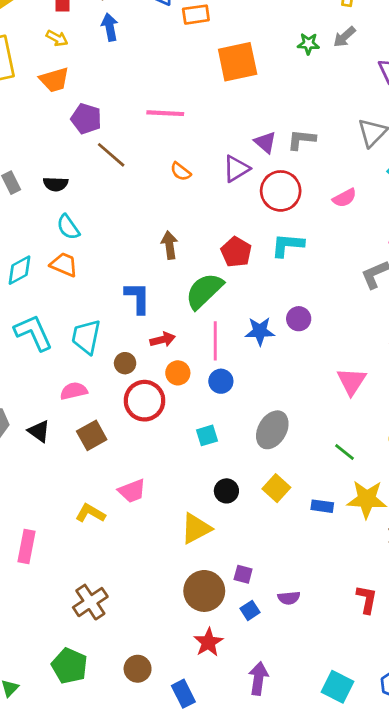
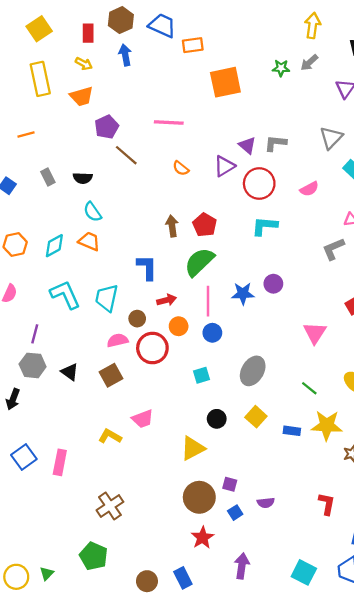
purple pentagon: (86, 119) -> (107, 127), turned 30
red pentagon: (236, 252) -> (205, 225), moved
pink semicircle: (74, 391) -> (118, 340), moved
brown circle: (138, 669) -> (147, 581), moved

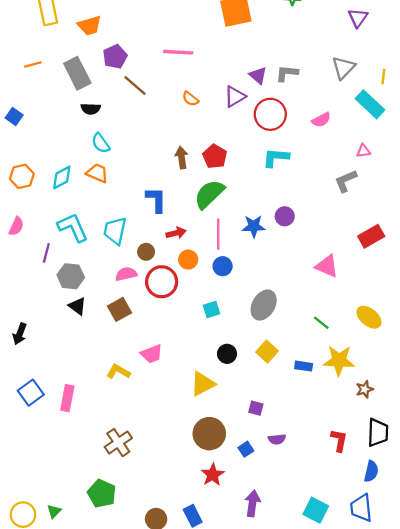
gray rectangle: (48, 177) -> (77, 73), moved, size x1.8
pink triangle: (315, 333) -> (327, 266), turned -40
purple line: (35, 334) -> (46, 253), moved
gray hexagon: (33, 365) -> (71, 276), moved
purple square: (230, 484) -> (256, 408), moved

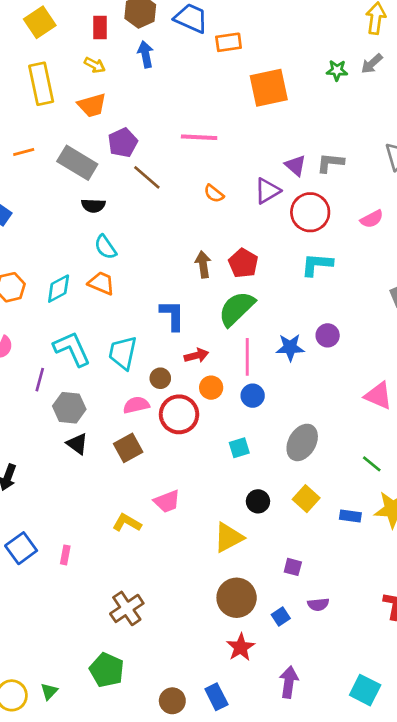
gray rectangle: (77, 73) -> (77, 163), turned -32
pink rectangle: (67, 398) -> (65, 555), size x0.6

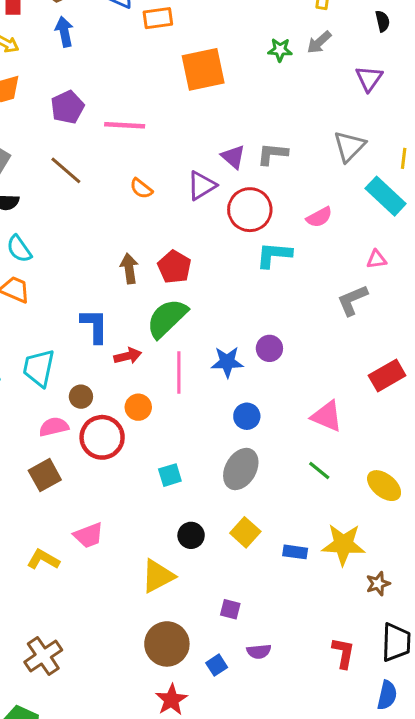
purple pentagon: (123, 143) -> (67, 107), moved
cyan L-shape: (317, 264) -> (274, 255), moved
red arrow: (196, 355) -> (128, 356), moved
blue circle: (253, 396) -> (247, 416), moved
green line: (372, 464) -> (319, 471), moved

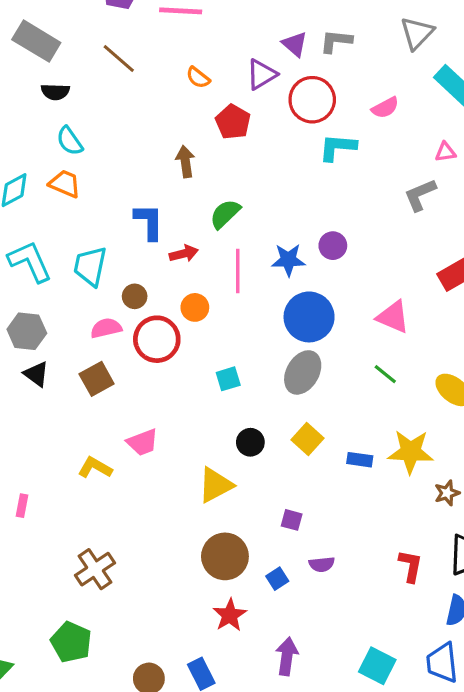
red pentagon: (174, 267) -> (233, 122), moved
green semicircle: (167, 318) -> (225, 214), size x0.7
blue circle: (247, 416) -> (309, 317), size x1.8

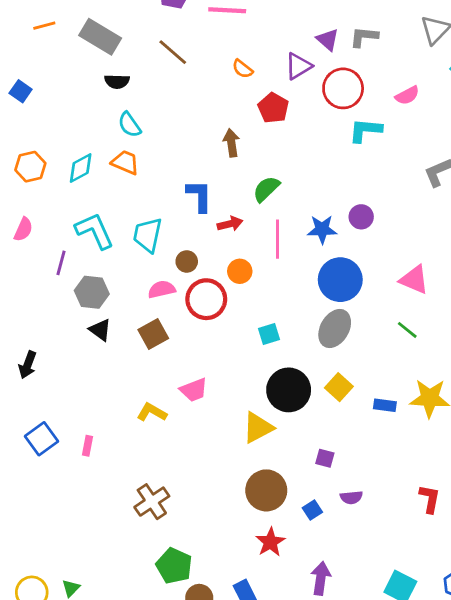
black circle: (250, 442) -> (289, 390), size x1.8
green pentagon: (71, 642) -> (174, 566), moved

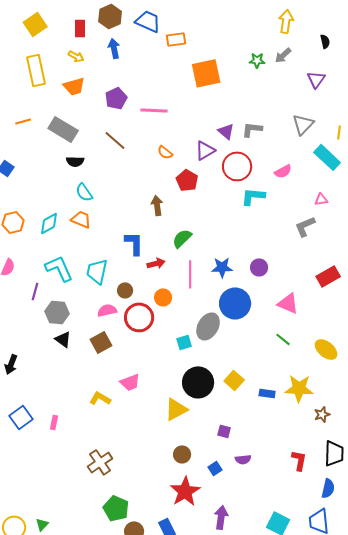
purple circle: (361, 217) -> (259, 267), moved
gray ellipse: (335, 329) -> (208, 326), moved
brown circle: (266, 490) -> (182, 454), size x0.6
red star: (270, 542) -> (185, 491), size x1.4

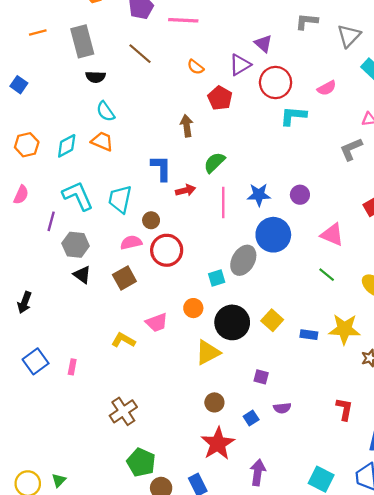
gray rectangle: (63, 129) -> (82, 41), turned 44
gray L-shape: (252, 129) -> (307, 21), moved
orange circle: (163, 297) -> (193, 308), moved

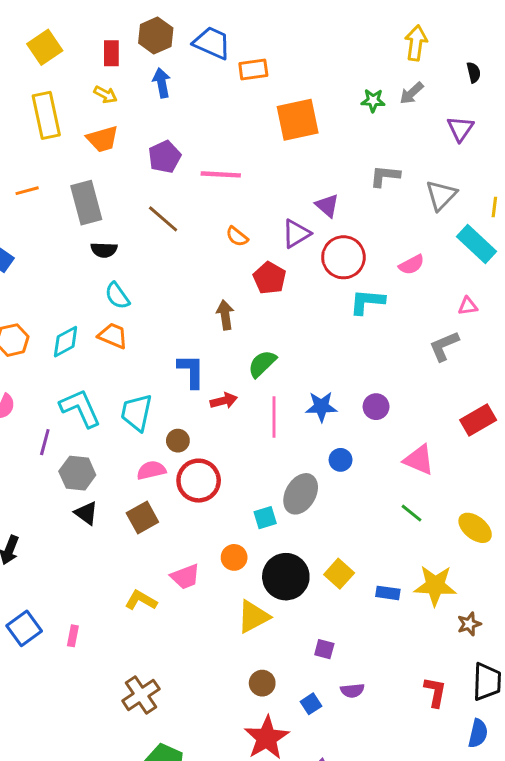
blue circle: (273, 235) -> (341, 460), size x0.5

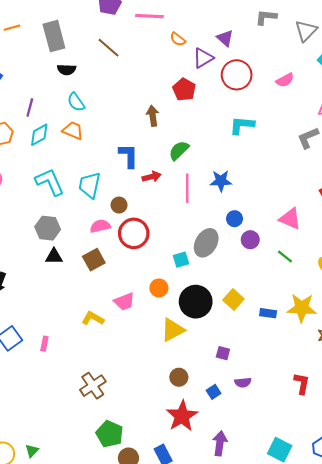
orange semicircle: (237, 237) -> (178, 39), moved
cyan L-shape: (367, 302) -> (242, 125), moved
purple circle: (376, 407) -> (250, 240), moved
purple line: (45, 442) -> (30, 107), moved
black triangle: (86, 513) -> (54, 256), turned -36

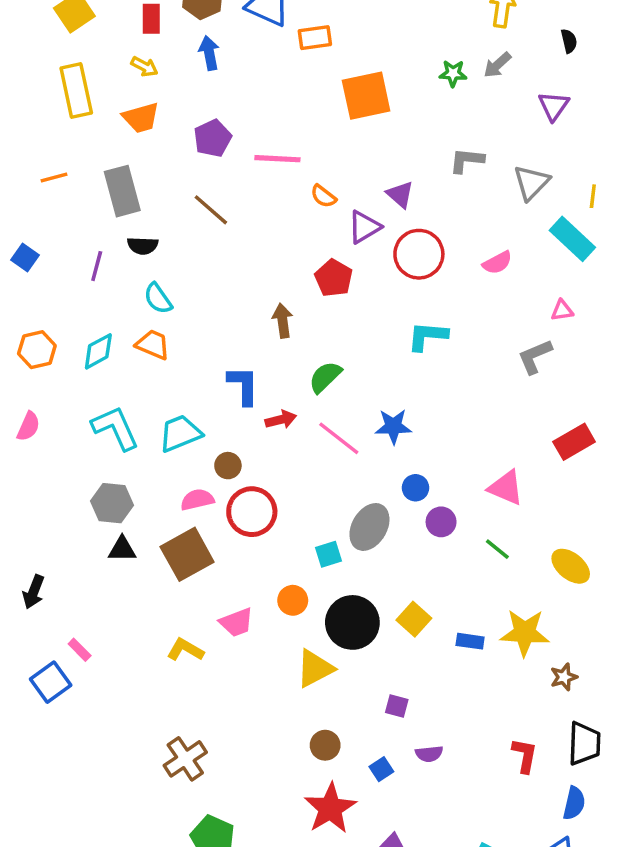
purple line: (30, 107) -> (97, 266), moved
cyan trapezoid: (90, 185) -> (180, 433), turned 56
pink line: (187, 188) -> (339, 438), turned -52
brown square: (94, 260) -> (187, 554), size x1.4
pink rectangle: (44, 344) -> (80, 650), moved, turned -56

